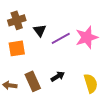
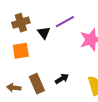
purple line: (61, 38) -> (65, 22), moved

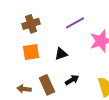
black triangle: (44, 33) -> (61, 54), moved, turned 48

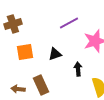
brown cross: (31, 24) -> (13, 24), moved
black arrow: (72, 80) -> (78, 69), moved, turned -64

